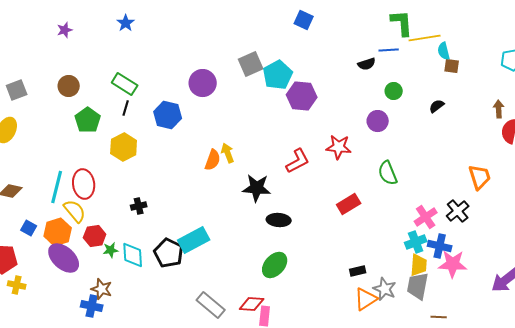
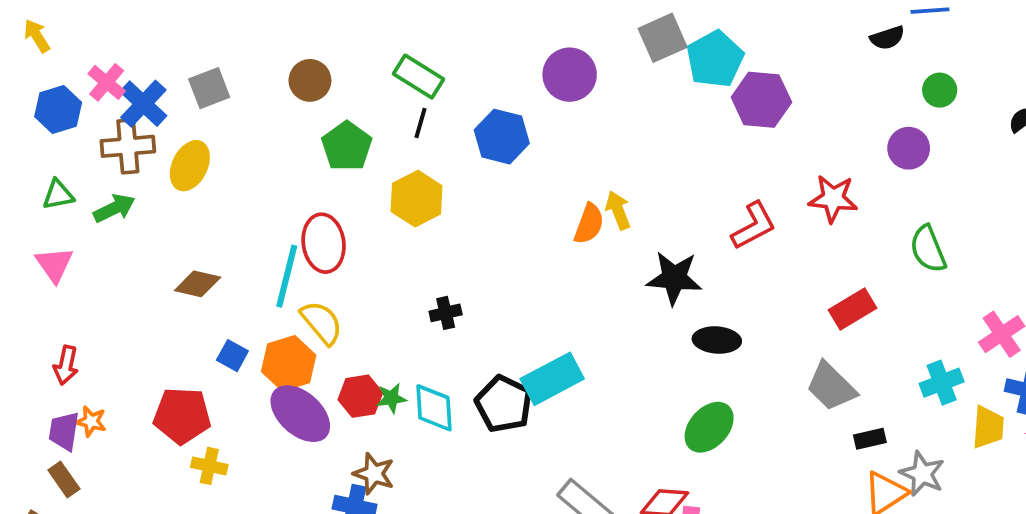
red ellipse: (84, 184) -> (324, 243), moved
red hexagon: (95, 236) -> (360, 396), moved
cyan cross: (416, 242) -> (942, 383), moved
gray trapezoid: (418, 286) -> (831, 387), moved, turned -56

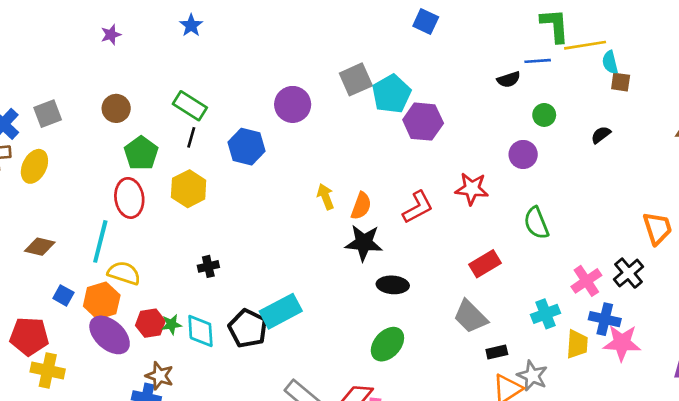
orange semicircle: (589, 224) -> (361, 206), moved
red ellipse: (324, 243) -> (129, 198), moved
yellow semicircle: (322, 323) -> (124, 273), turned -32
yellow cross: (209, 466) -> (48, 370), size x1.4

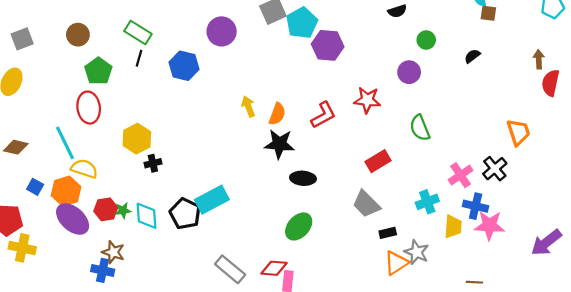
yellow hexagon: (189, 189) -> (137, 139), moved
cyan line: (100, 241) -> (65, 143), turned -40

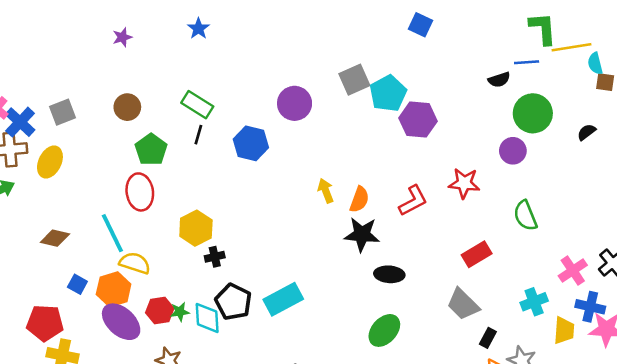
green circle: (426, 40) -> (533, 113), size x1.8
black pentagon: (185, 214) -> (233, 302), moved
black rectangle: (388, 233) -> (488, 338), turned -49

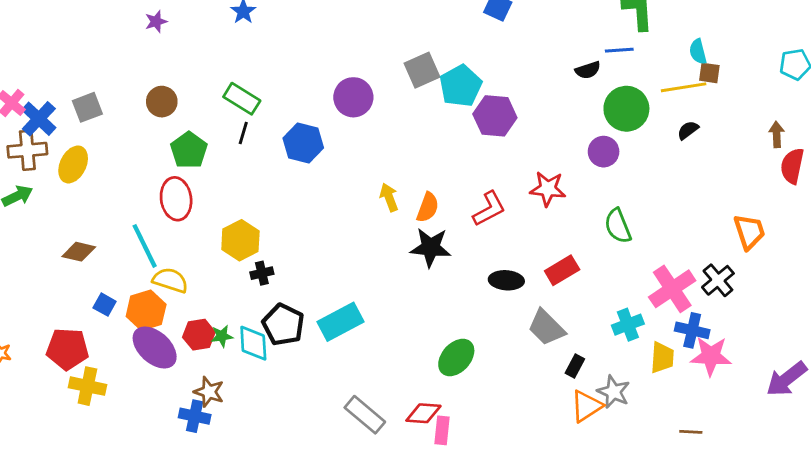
yellow line: (572, 47) -> (684, 87), moved
pink cross: (573, 271) -> (672, 289), size x1.4
black ellipse: (389, 274) -> (506, 280), moved

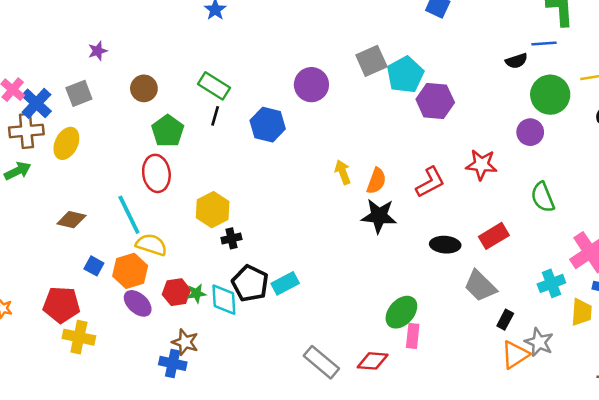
purple star: (156, 22) -> (98, 51), moved
cyan rectangle: (340, 322) -> (285, 283), moved, size x0.7
purple ellipse: (155, 347) -> (138, 303), size x0.7
pink rectangle: (442, 430) -> (413, 336), moved

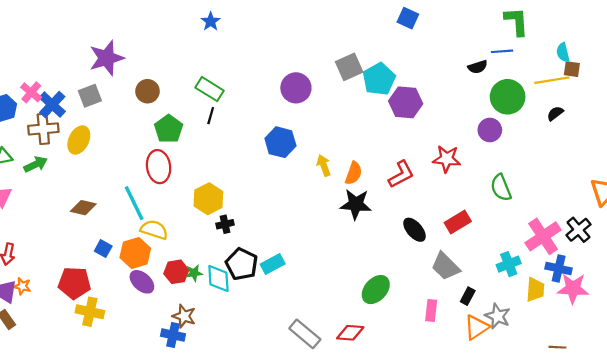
purple star: (98, 51) -> (107, 58), size x2.0
blue hexagon: (268, 125) -> (280, 142), moved
black ellipse: (445, 245) -> (415, 230), turned 45
pink rectangle: (413, 336) -> (431, 311), moved

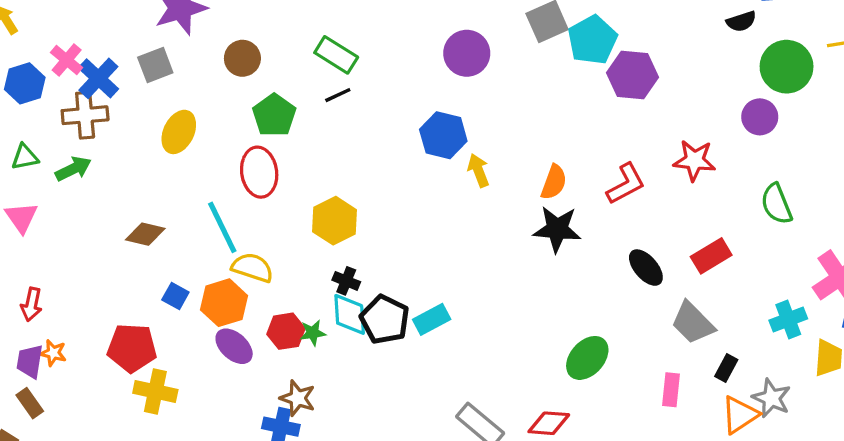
black line: (211, 116) -> (338, 95), turned 49
yellow ellipse: (79, 140) -> (179, 132), moved
yellow arrow: (324, 165) -> (478, 170), moved
black cross: (225, 224) -> (346, 281), moved, turned 35
cyan diamond: (218, 278) -> (350, 314), moved

